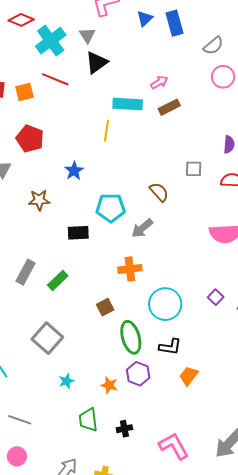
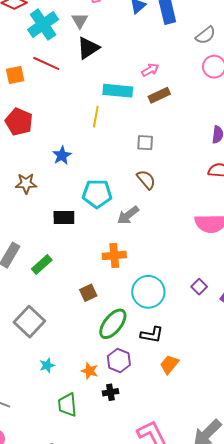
gray square: (194, 169) -> (145, 143), moved
green ellipse: (131, 337) -> (113, 324), turned 52
black cross: (124, 429) -> (110, 392), moved

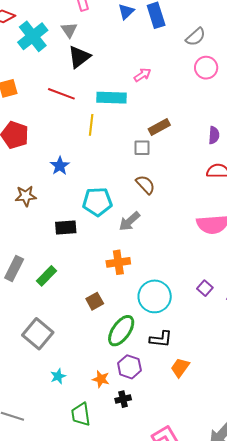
red line: (46, 63) -> (61, 94), moved
brown rectangle: (159, 95) -> (159, 127), moved

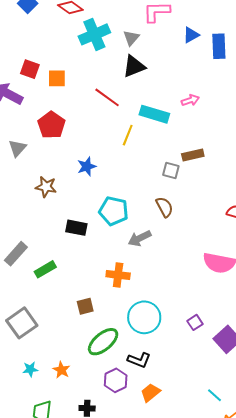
purple hexagon: (129, 367) -> (116, 380), moved
orange star: (101, 379) -> (61, 370), moved

